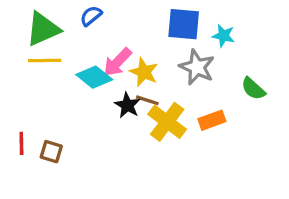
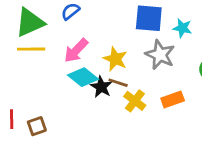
pink arrow: (117, 62) -> (76, 50), moved
cyan diamond: (94, 77) -> (83, 77), moved
yellow cross: (167, 122) -> (135, 101), size x0.7
brown square: (51, 152) -> (37, 126), turned -36

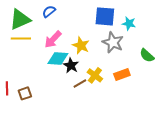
cyan diamond: (83, 77) -> (58, 58), turned -35
brown line: (118, 83) -> (80, 83), moved, turned -48

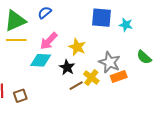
gray star: (113, 42) -> (110, 62), moved
cyan diamond: (58, 58) -> (41, 60), moved

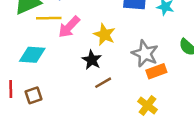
yellow line: (16, 40) -> (49, 18), moved
cyan diamond: (41, 60) -> (32, 55), moved
yellow cross: (91, 77) -> (147, 106), moved

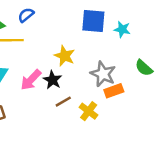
pink arrow: (69, 27) -> (31, 80), moved
yellow cross: (147, 106) -> (89, 111), moved

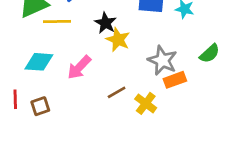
green semicircle: (144, 68) -> (210, 53), turned -84
black star: (52, 80) -> (105, 23), moved

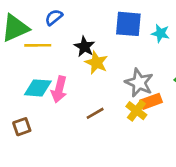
cyan diamond: (39, 62) -> (38, 88), moved
pink arrow: (79, 67) -> (59, 89), turned -30
yellow cross: (146, 103) -> (136, 111), moved

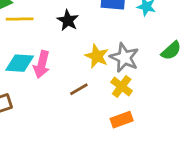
yellow star: (96, 63) -> (97, 56), moved
orange rectangle: (151, 101) -> (122, 120), moved

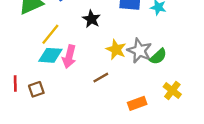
yellow line: (20, 19) -> (50, 34), moved, turned -50
green semicircle: (171, 51) -> (158, 57), moved
yellow cross: (122, 86) -> (172, 90), moved

